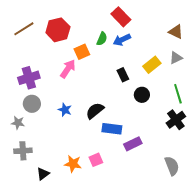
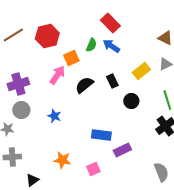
blue arrow: (122, 40) -> (111, 46), turned 60
black semicircle: (95, 111) -> (84, 85), moved
pink square: (96, 160) -> (93, 169), moved
orange star: (73, 164) -> (62, 160), moved

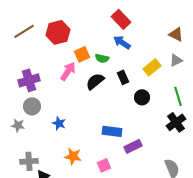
green semicircle: (91, 45) -> (102, 58), moved, turned 80
blue star: (54, 116) -> (59, 123), moved
gray cross: (12, 157) -> (29, 161), moved

